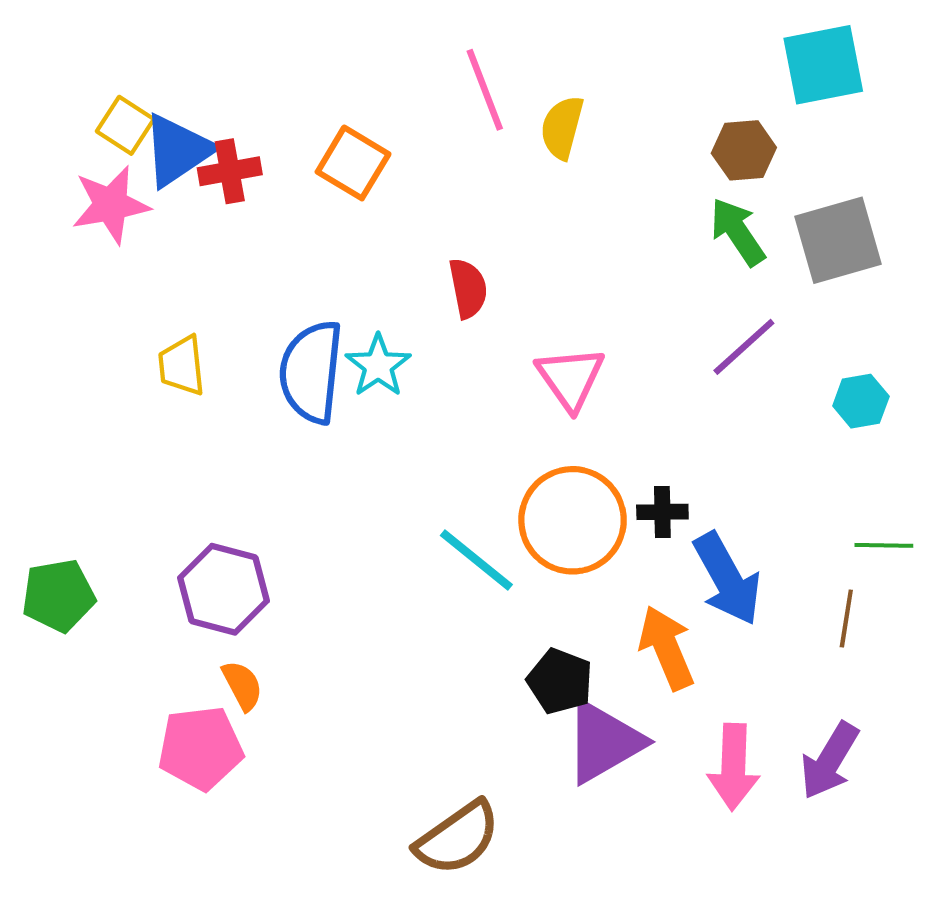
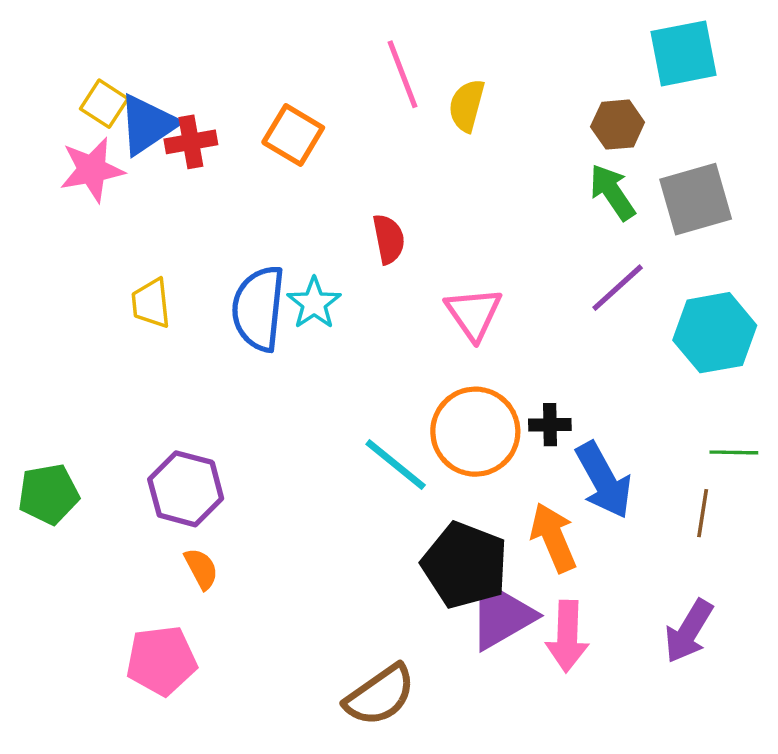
cyan hexagon: (861, 401) -> (715, 333), size x1.8
black pentagon: (560, 681) -> (465, 565), size x1.6
pink pentagon: (200, 748) -> (161, 661), moved
pink arrow: (733, 767) -> (567, 636), moved

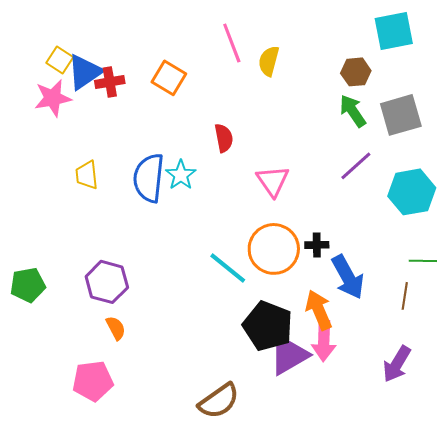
pink arrow: (567, 636) -> (324, 341), moved

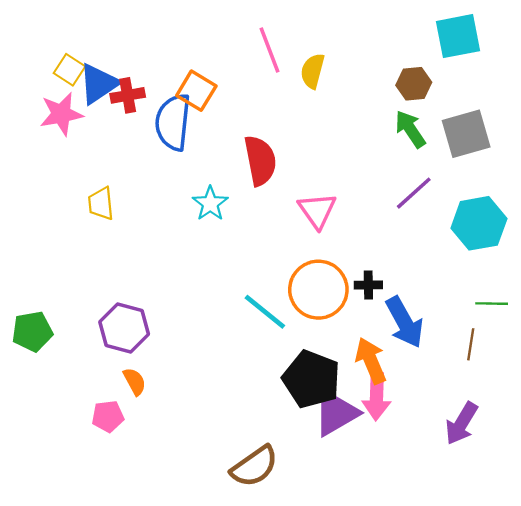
red semicircle: (224, 138) -> (260, 161), size x1.5
blue semicircle: (149, 178) -> (173, 122), moved
pink pentagon: (93, 381) -> (108, 416), moved, size x0.7

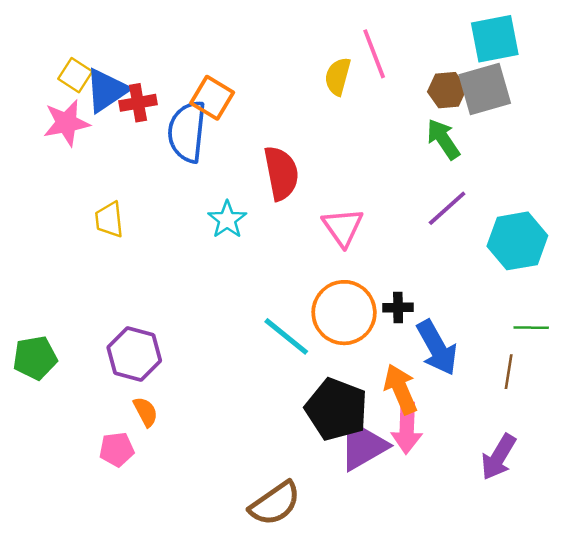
pink line: (270, 50) -> (374, 54), moved
gray square: (466, 134) -> (485, 89), moved

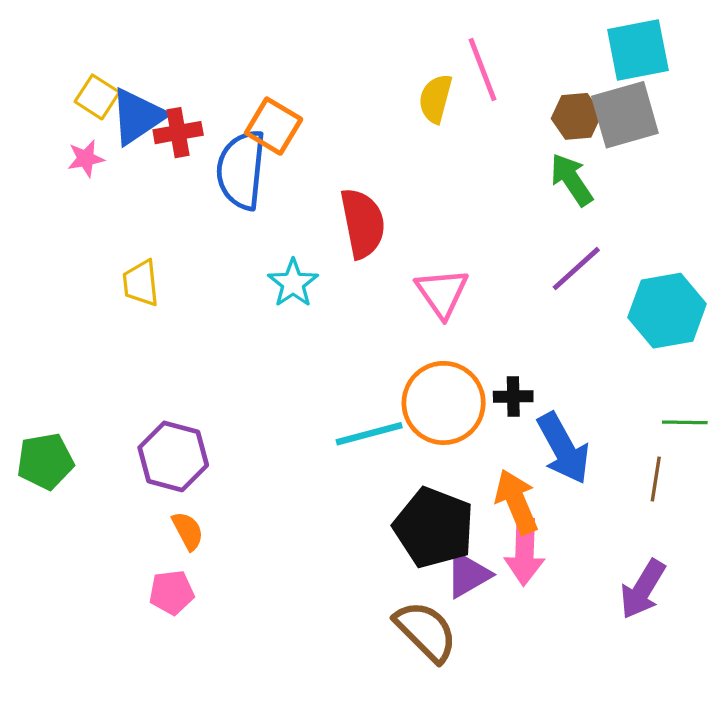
pink star: (66, 123) -> (86, 158), size x0.6
cyan line: (286, 336) -> (369, 434), turned -54
purple triangle: (363, 446) -> (468, 575), size x0.7
pink pentagon: (117, 449) -> (172, 592), moved
brown semicircle: (275, 503) -> (426, 631), moved, turned -100

